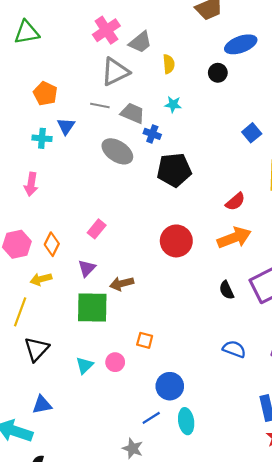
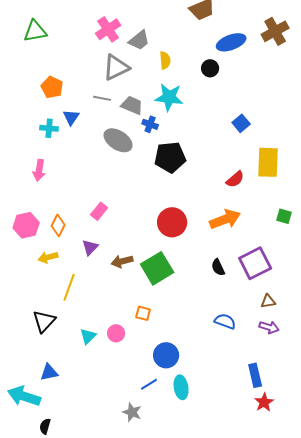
cyan star: (173, 104) -> (169, 97), size x1.8
red semicircle: (235, 202) -> (235, 179), moved
green square: (92, 308) -> (157, 268), moved, turned -32
yellow line: (20, 312) -> (69, 287), moved

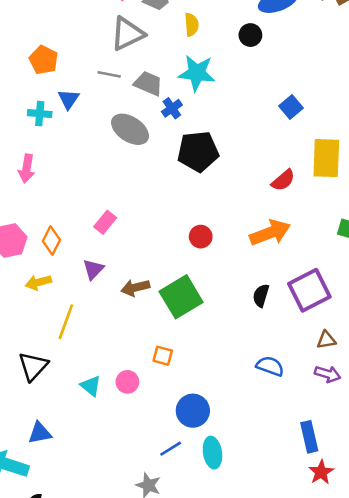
blue cross: (150, 124) -> (172, 108), turned 35
red circle: (172, 222) -> (201, 237), size x0.6
black semicircle: (218, 267) -> (261, 295), turned 42
cyan triangle: (88, 336) -> (91, 386), turned -36

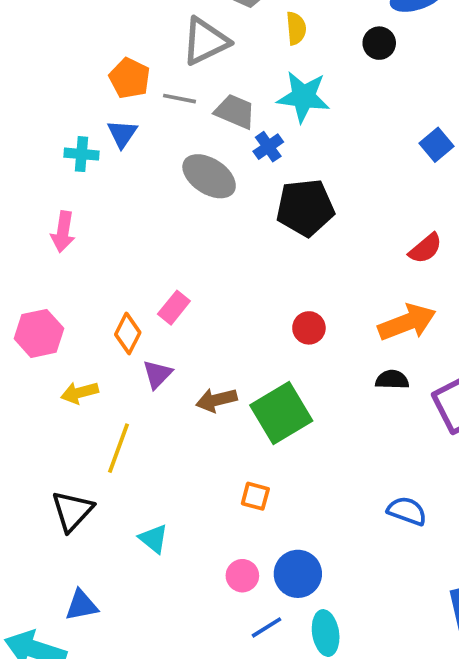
orange pentagon: (44, 60) -> (130, 78), moved
orange diamond: (51, 241) -> (128, 333), moved
black semicircle: (261, 295) -> (392, 380), moved, turned 75
pink circle: (127, 382) -> (242, 576), moved

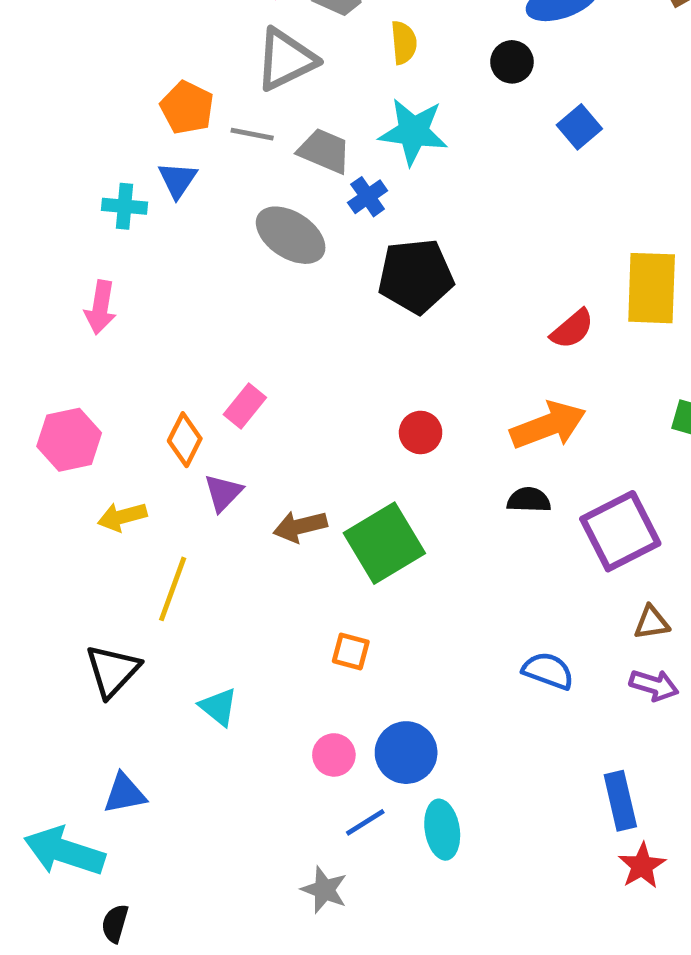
blue square: (437, 145) -> (579, 127), moved

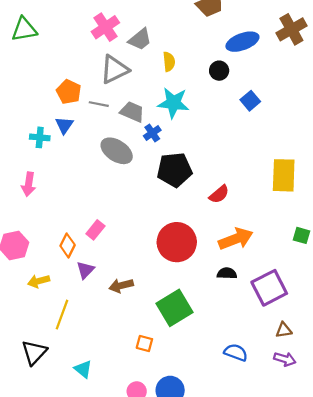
red semicircle: (572, 329) -> (219, 194), moved
red circle: (421, 432) -> (177, 242), size x2.0
green square: (384, 543) -> (175, 308), moved

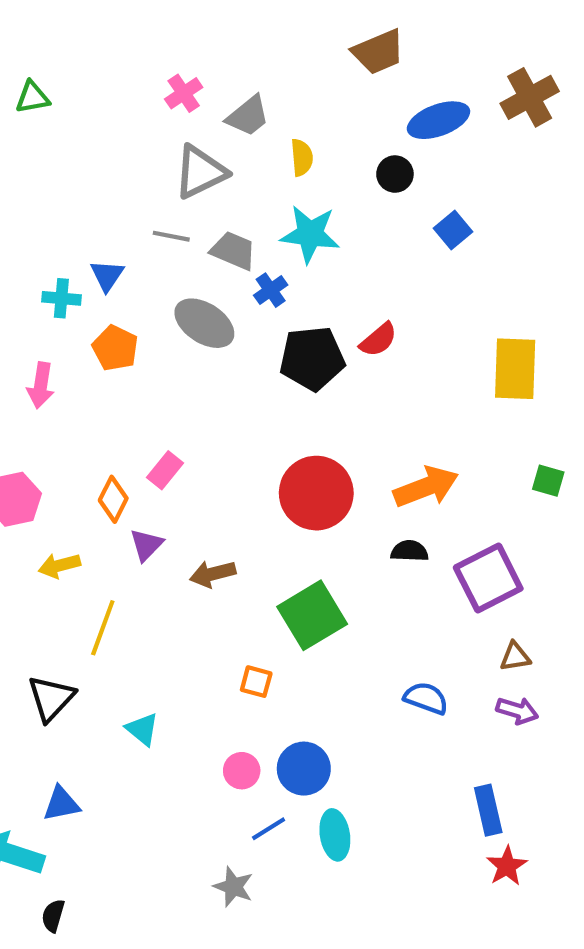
pink cross: (105, 27) -> (184, 93), size x0.7
green triangle: (24, 29) -> (32, 97), size x0.7
orange pentagon: (69, 92) -> (115, 348), moved
red semicircle: (219, 194) -> (378, 340), moved

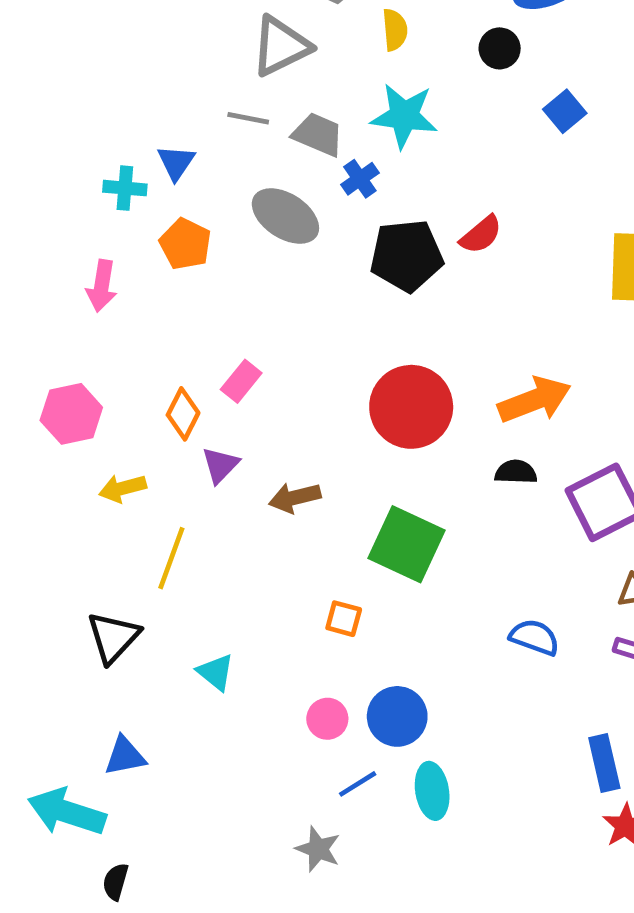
green square: (312, 615) -> (406, 544), turned -34

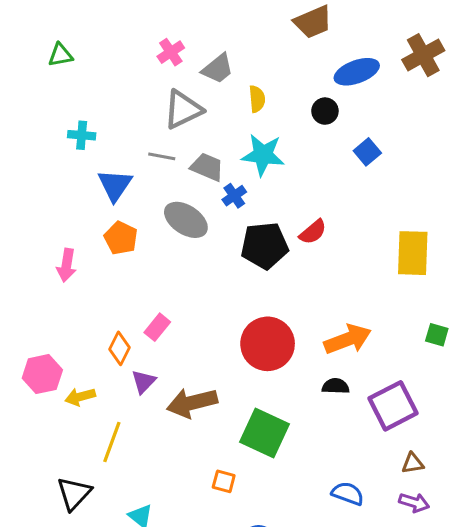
blue triangle: (176, 162) -> (115, 185), size x1.4
cyan cross: (125, 188) -> (82, 135), moved
pink hexagon: (71, 414) -> (42, 374), moved
brown arrow: (295, 498) -> (192, 403), size x1.5

